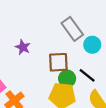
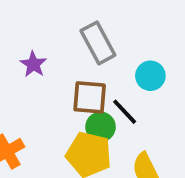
gray rectangle: (72, 29) -> (98, 43), moved
black line: (87, 75) -> (125, 112), moved

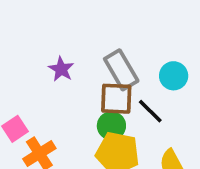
gray rectangle: (98, 43) -> (121, 70), moved
green circle: (101, 127) -> (111, 126), moved

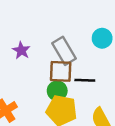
cyan circle: (174, 76) -> (102, 38), moved
black line: (150, 111) -> (85, 80), turned -42

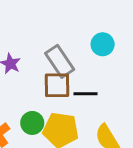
green circle: (57, 91) -> (32, 123), moved

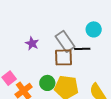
black line: (85, 94) -> (82, 49), moved

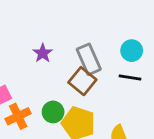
black line: (82, 49) -> (130, 77), moved
brown square: (64, 57) -> (82, 81), turned 30

